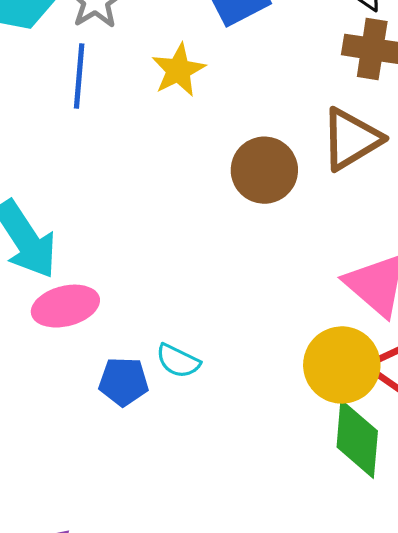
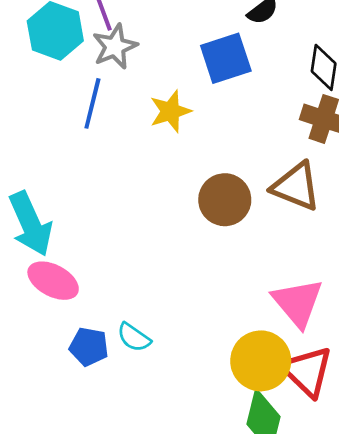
brown triangle: (351, 139) -> (296, 186), turned 44
pink ellipse: (65, 306) -> (53, 281), turned 33

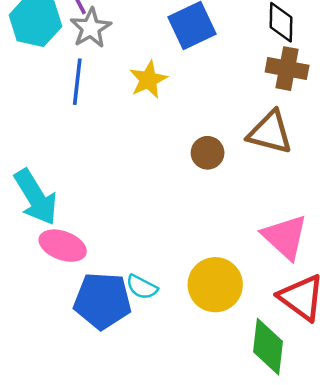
brown circle: (225, 200) -> (208, 153), size x0.7
blue pentagon: (89, 347) -> (103, 301), size x1.6
yellow circle: (261, 361) -> (215, 285), moved

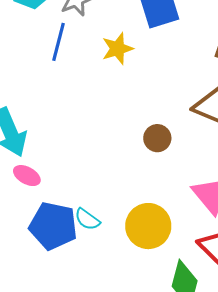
brown circle: (208, 153) -> (157, 138), moved
pink ellipse: (63, 246) -> (27, 176), size x0.7

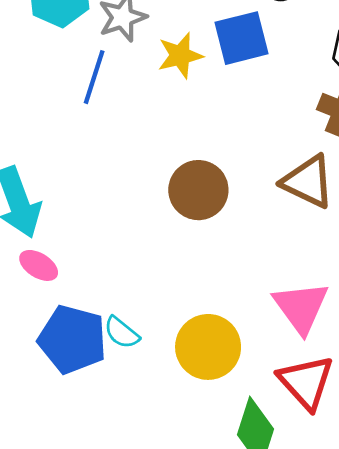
yellow star: (117, 49) -> (180, 56), moved
brown circle: (157, 138) -> (198, 190), moved, size x1.5

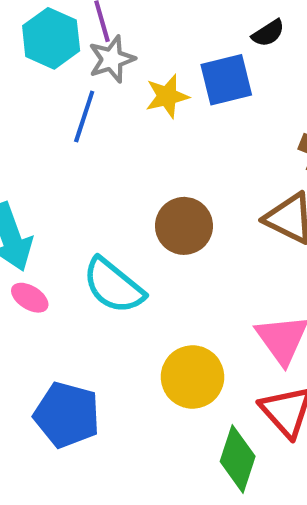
cyan semicircle: (122, 333) -> (113, 286), moved, size x1.8
blue pentagon: (72, 339) -> (67, 415), moved

